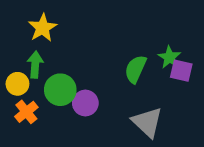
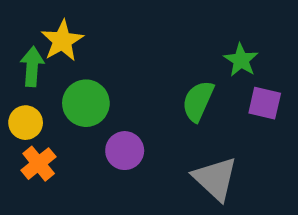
green star: (169, 57) -> (241, 60), moved
green arrow: (35, 65) -> (32, 67), moved
green circle: (60, 90) -> (86, 103), moved

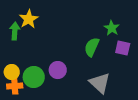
green circle: (86, 103) -> (34, 77), moved
yellow circle: (26, 123) -> (12, 72), moved
orange cross: (39, 164) -> (15, 86), moved, turned 35

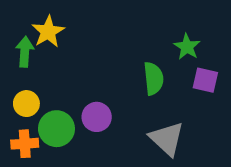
green semicircle: (92, 47) -> (153, 78), turned 150
yellow circle: (12, 72) -> (26, 104), moved

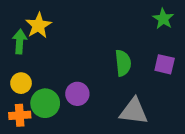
green star: (187, 47) -> (163, 19), moved
gray triangle: (167, 139) -> (134, 111), turned -36

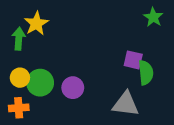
green semicircle: (123, 63) -> (146, 73), moved
purple square: (165, 64) -> (133, 60), moved
green circle: (45, 103) -> (40, 83), moved

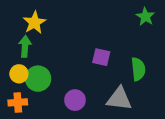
green arrow: (19, 39) -> (25, 46), moved
purple square: (133, 60) -> (101, 57), moved
purple circle: (73, 88) -> (75, 100), moved

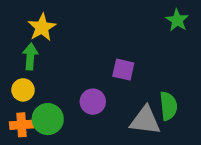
green semicircle: (138, 69) -> (168, 106), moved
green circle: (38, 79) -> (48, 119), moved
purple circle: (75, 100) -> (93, 102), moved

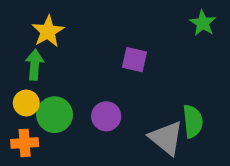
purple square: (123, 70) -> (135, 60), moved
green circle: (48, 119) -> (55, 115), moved
gray triangle: (145, 120) -> (166, 138), turned 32

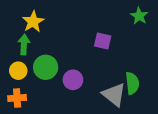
purple square: (135, 60) -> (103, 41), moved
green circle: (55, 115) -> (46, 67), moved

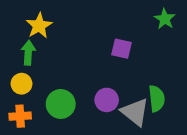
green circle: (46, 67) -> (61, 104), moved
purple circle: (73, 80) -> (107, 100), moved

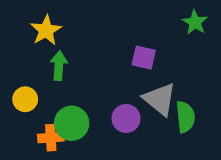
green arrow: (28, 53) -> (59, 66), moved
gray triangle: (135, 112) -> (160, 99), moved
orange cross: (20, 116) -> (51, 138), moved

